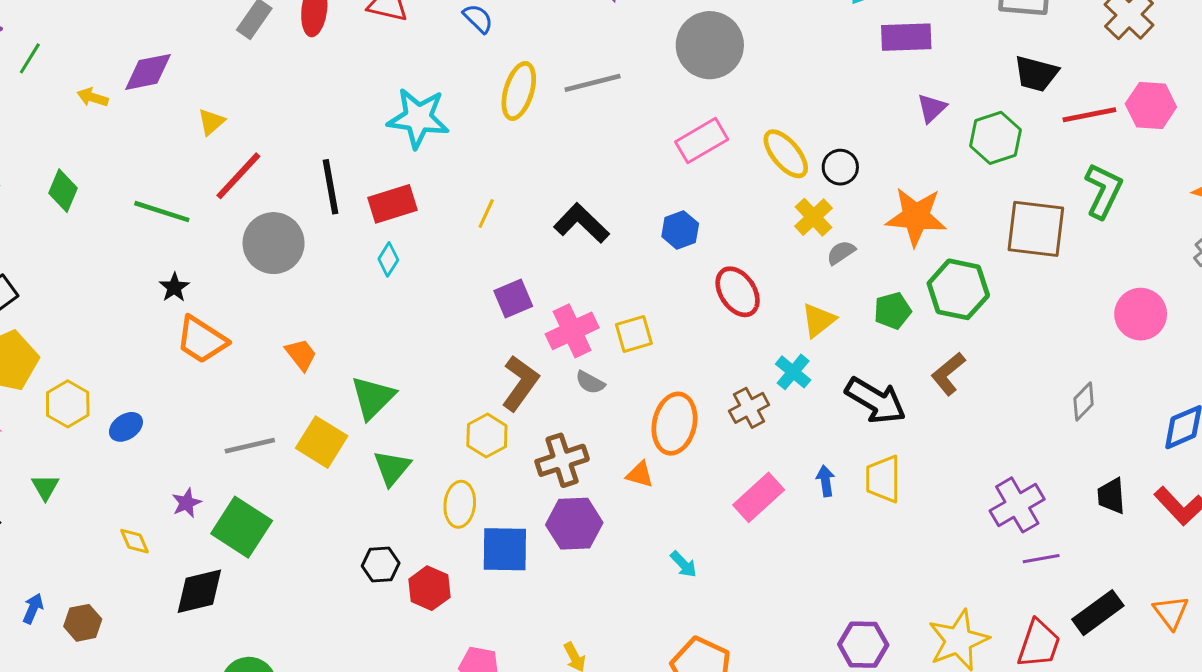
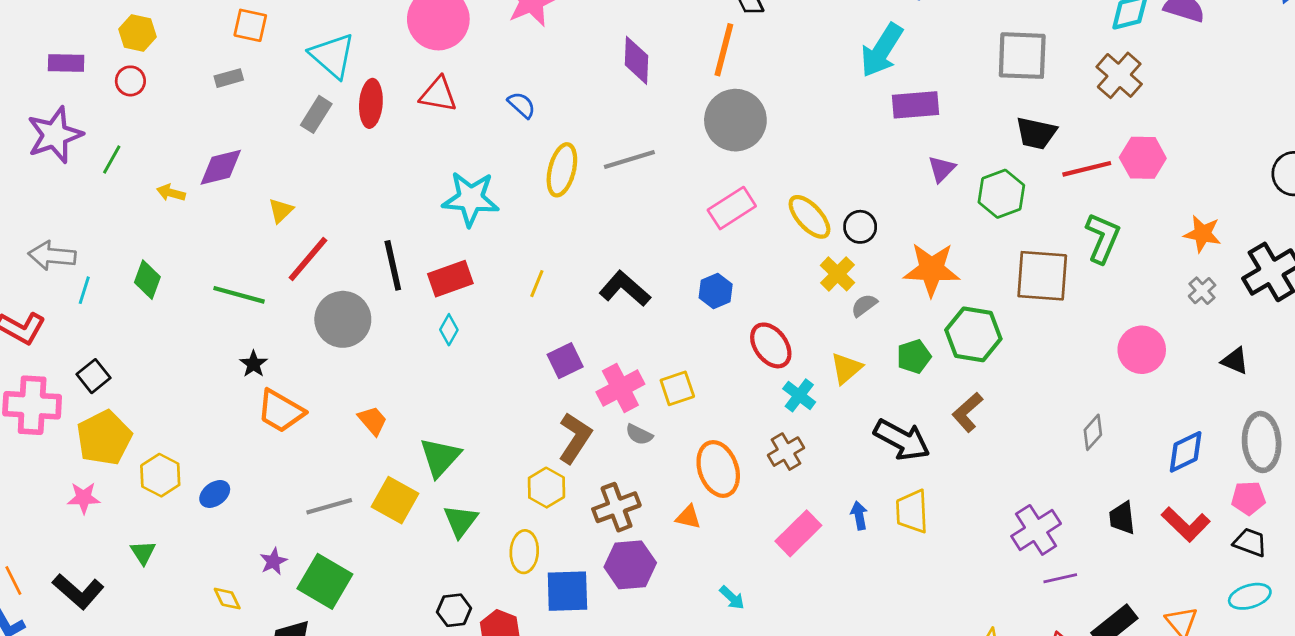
cyan cross: (793, 372) -> (799, 395), moved
orange ellipse: (674, 424) -> (718, 469), turned -30

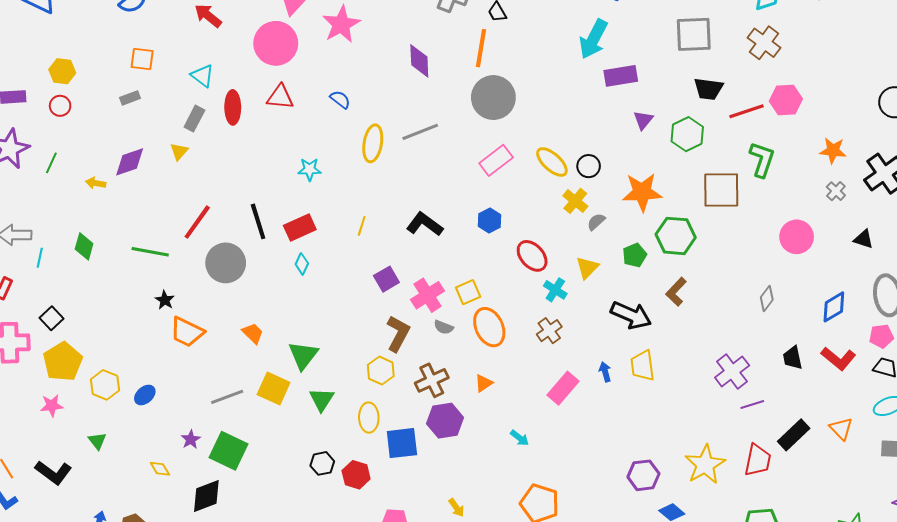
cyan triangle: (332, 56) -> (202, 76), size x0.7
cyan star: (471, 199) -> (309, 169), size x0.6
yellow triangle: (281, 211) -> (179, 151), moved
orange ellipse: (718, 469) -> (489, 327), moved
orange triangle: (688, 517) -> (484, 383), turned -42

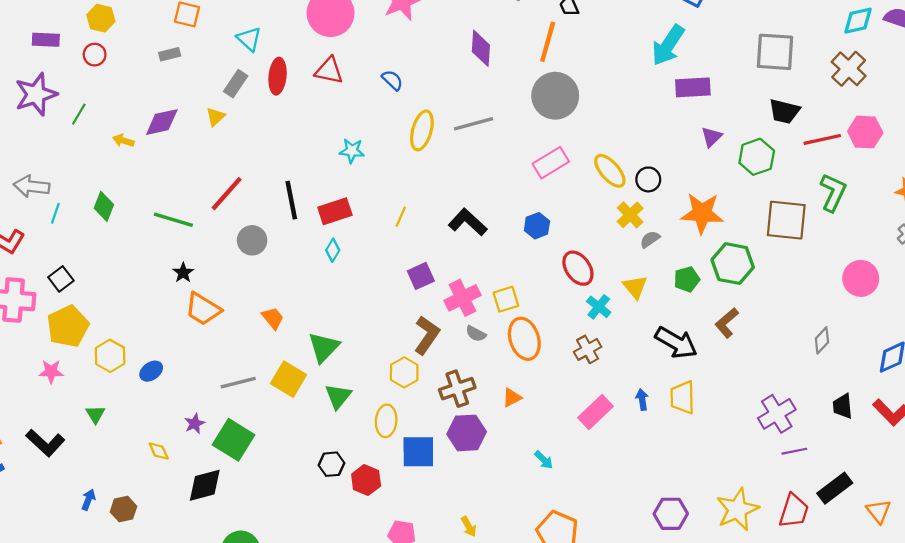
gray circle: (226, 263) -> (252, 240), size x0.7
yellow triangle: (587, 268) -> (635, 287), turned -30
orange triangle: (841, 429) -> (879, 511), moved

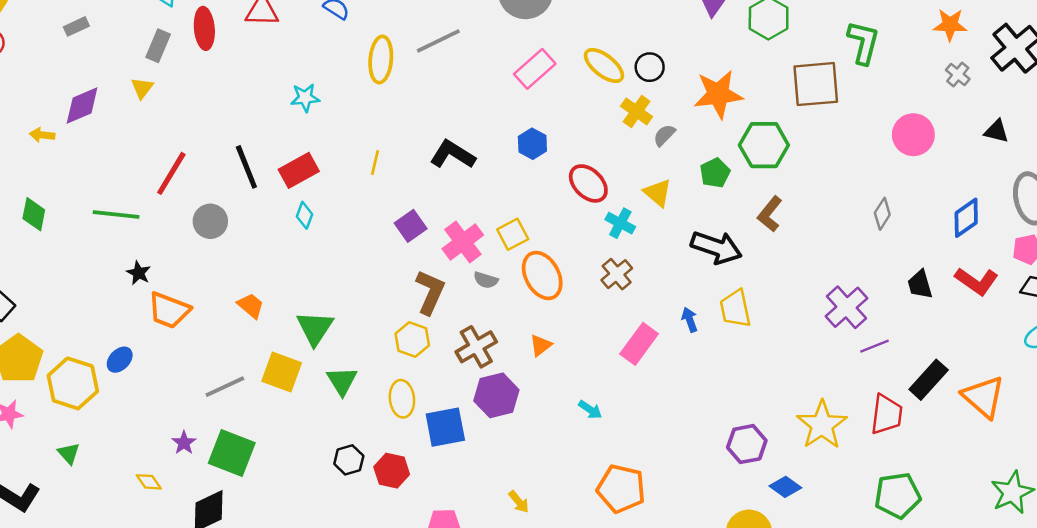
yellow hexagon: (110, 356) -> (73, 383), size x1.4
blue ellipse: (151, 371) -> (120, 360), moved
orange triangle: (879, 511) -> (983, 397), size x1.5

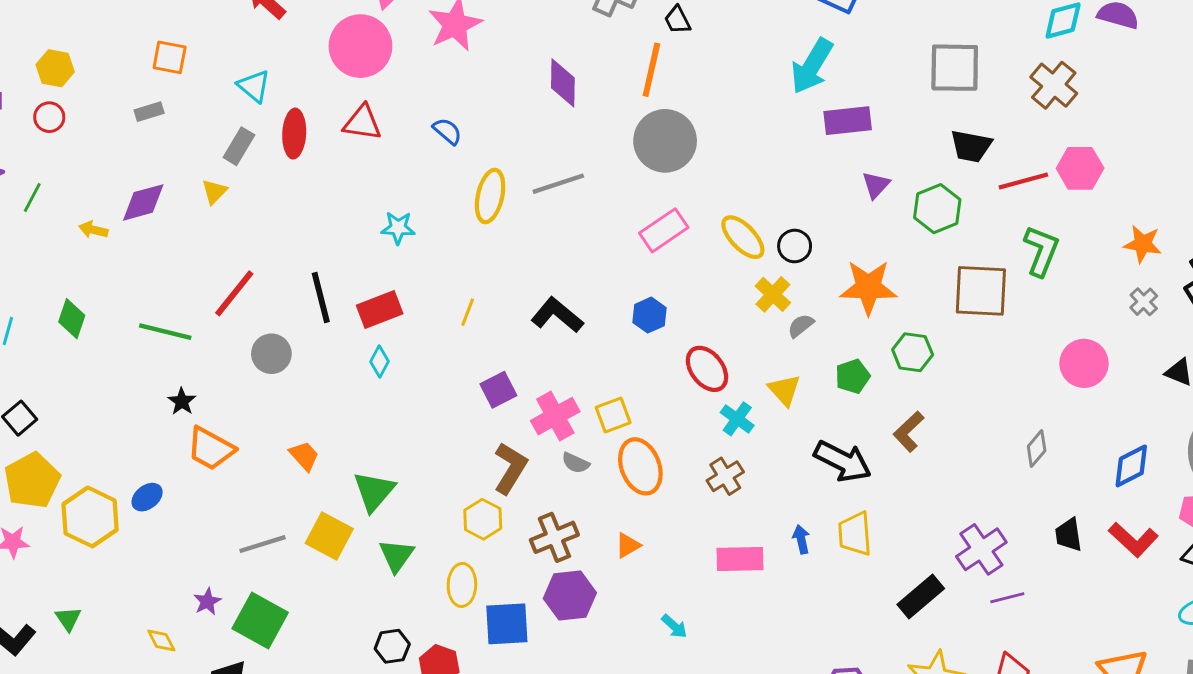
green hexagon: (764, 145) -> (913, 352), size x0.7
pink rectangle: (639, 344) -> (740, 559), turned 45
black rectangle: (929, 380) -> (921, 596), moved
green triangle: (69, 453) -> (68, 619), moved

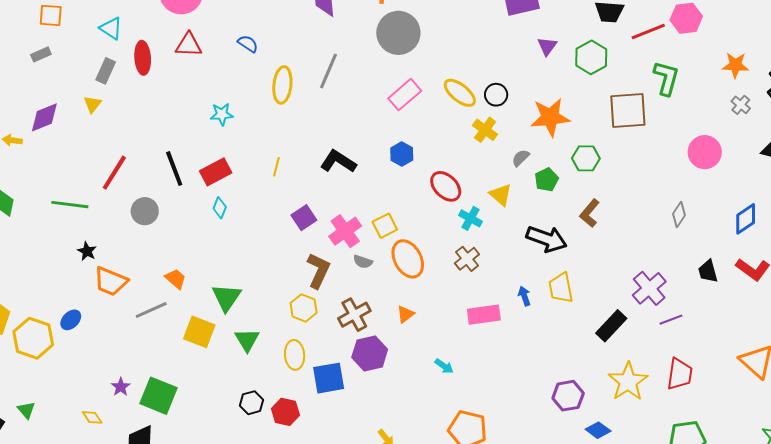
gray line: (558, 184) -> (328, 71), turned -42
gray semicircle: (801, 326) -> (521, 158), moved
gray line: (263, 544) -> (151, 310), moved

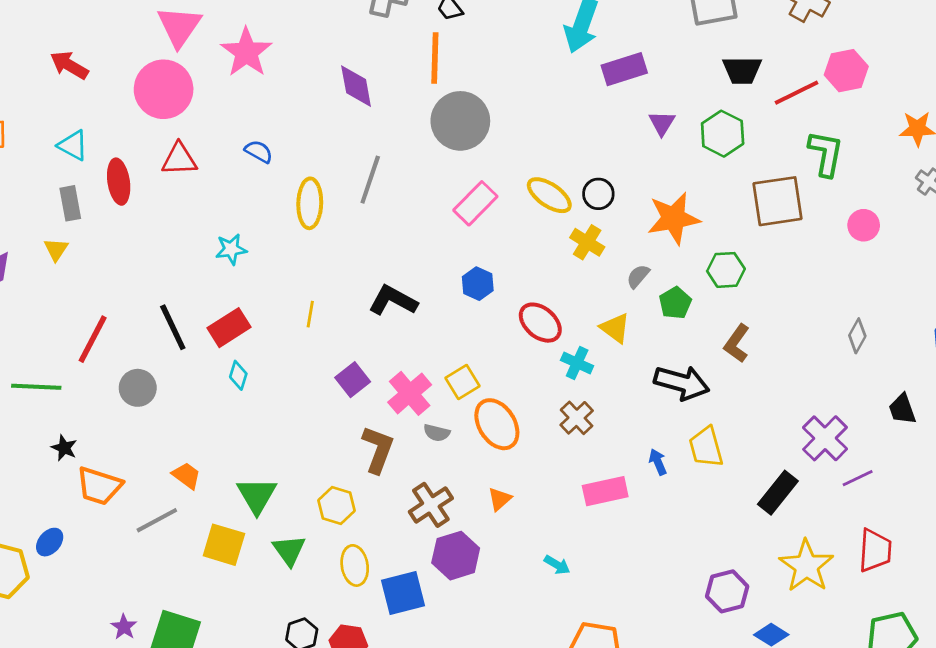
gray rectangle: (106, 71) -> (70, 203), turned -30
pink circle: (705, 152) -> (864, 225), moved, size x0.7
yellow hexagon: (304, 308) -> (337, 505), moved

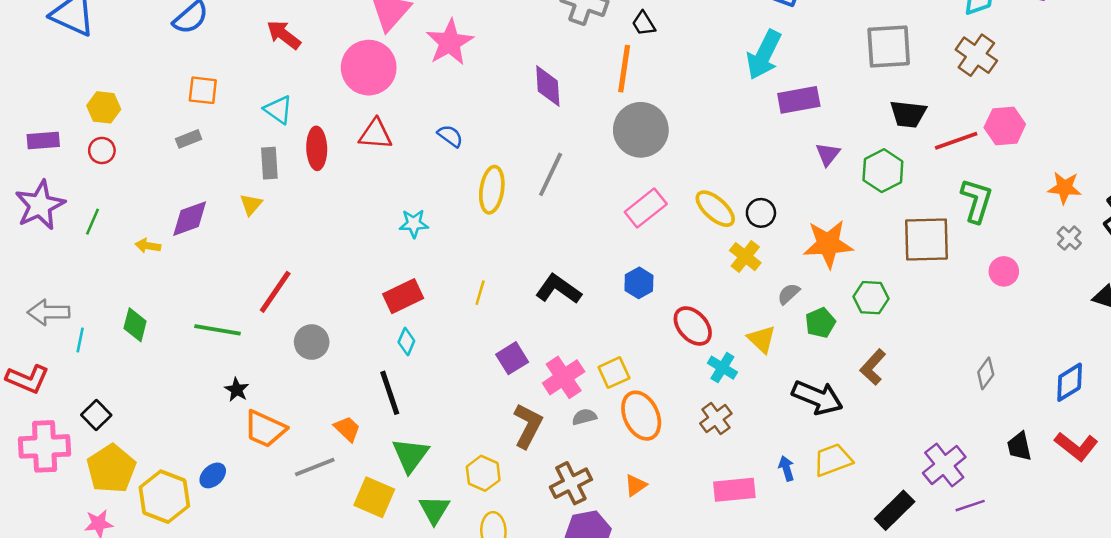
black line: (173, 327) -> (390, 393), moved
gray semicircle: (437, 433) -> (584, 417), turned 145
yellow trapezoid: (706, 447) -> (833, 460), turned 78

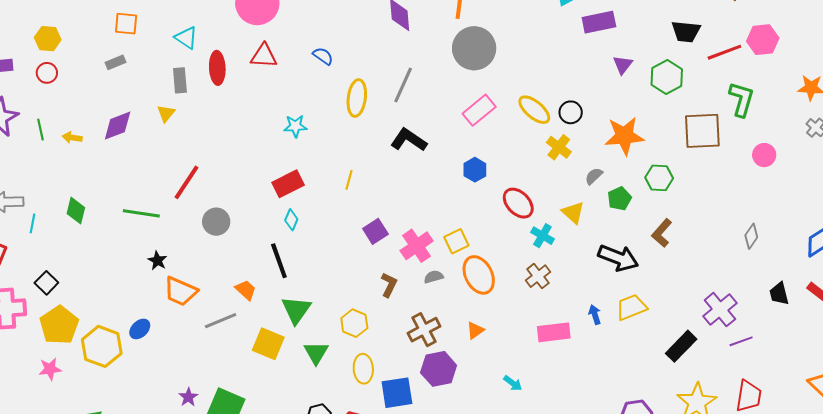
green line: (92, 222) -> (41, 130), turned -35
yellow arrow: (148, 246) -> (72, 138), moved
black L-shape: (558, 289) -> (409, 140), moved
brown L-shape: (528, 426) -> (389, 285), size x0.7

